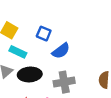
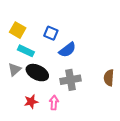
black ellipse: (30, 74) -> (37, 73), turned 30

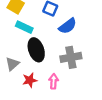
gray triangle: (15, 69) -> (12, 64), moved
black ellipse: (37, 73) -> (36, 50), turned 45

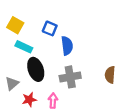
blue semicircle: (68, 26) -> (67, 46), turned -60

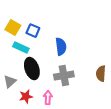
blue square: (50, 28) -> (33, 31), moved

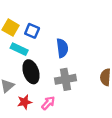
pink arrow: (48, 98) -> (48, 103), turned 40

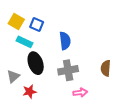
pink arrow: (48, 103) -> (80, 93), moved, turned 40

